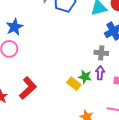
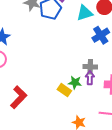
gray cross: (101, 53) -> (90, 67), moved

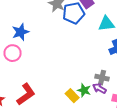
purple arrow: (90, 78) -> (99, 88), turned -72

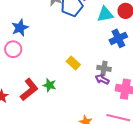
green star: (84, 90) -> (49, 85), moved
yellow rectangle: (72, 96) -> (73, 63), moved

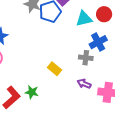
gray cross: (104, 68) -> (86, 58), moved

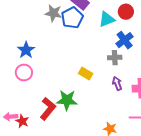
purple arrow: (84, 84) -> (117, 83), turned 56
green star: (32, 92) -> (67, 100), size x1.5

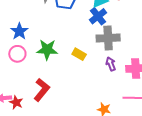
blue cross: (125, 40) -> (98, 16), moved
gray cross: (115, 58) -> (108, 38), size x1.6
green star: (67, 100) -> (47, 50), moved

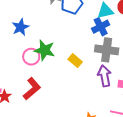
pink circle: (17, 54) -> (31, 57), moved
purple arrow: (111, 64) -> (104, 76), size x1.5

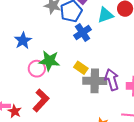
blue cross: (101, 27) -> (83, 33), moved
gray cross: (107, 50) -> (95, 81), moved

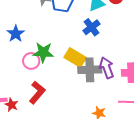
blue cross: (83, 33) -> (91, 27), moved
yellow rectangle: (81, 68) -> (75, 58), size x1.5

